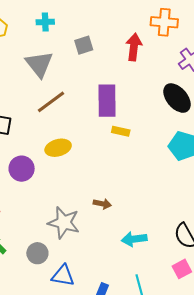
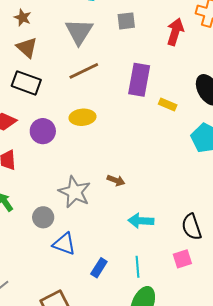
yellow rectangle: (121, 131) -> (168, 105), moved

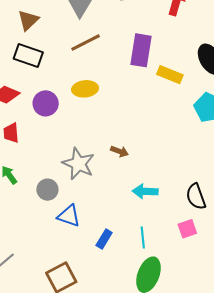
brown triangle: (27, 48) -> (28, 20), turned 35
yellow rectangle: (168, 105) -> (170, 75), size x1.4

